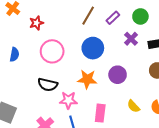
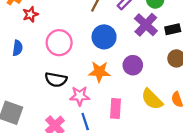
red star: (36, 23) -> (30, 14), moved
purple cross: (131, 39) -> (146, 25), size x1.5
yellow semicircle: (133, 106) -> (152, 99), size x1.5

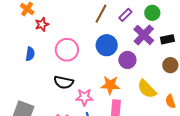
purple circle: (133, 65) -> (127, 60), moved
orange star: (99, 72) -> (110, 85), moved
yellow semicircle: (152, 99) -> (147, 89), moved

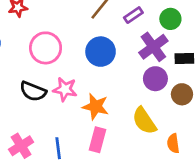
purple circle: (127, 60) -> (155, 79), moved
pink star: (84, 97) -> (65, 89), moved

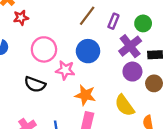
purple rectangle: (133, 15) -> (113, 21), turned -32
pink star: (65, 89) -> (65, 70), moved

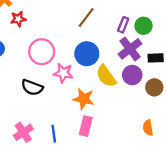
purple rectangle: (113, 21) -> (123, 25), moved
yellow semicircle: (124, 105) -> (106, 76), moved

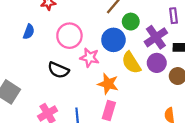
purple rectangle: (123, 25) -> (174, 16), moved, turned -32
green circle: (144, 26) -> (131, 22), moved

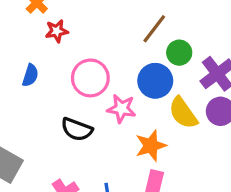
orange star: (108, 84) -> (151, 146), turned -30

